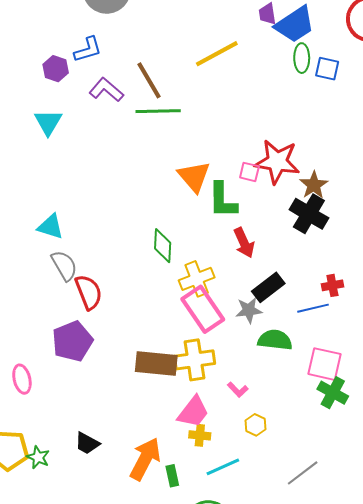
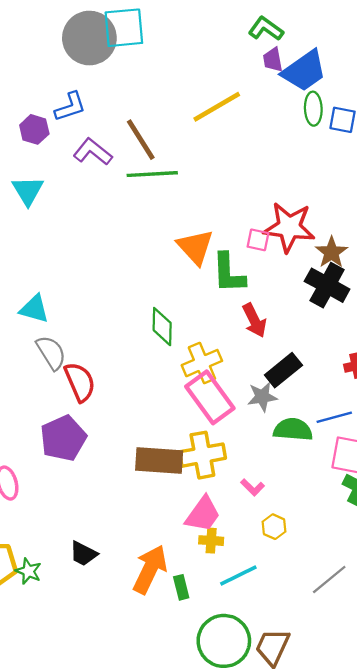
blue line: (313, 308) -> (334, 417), moved

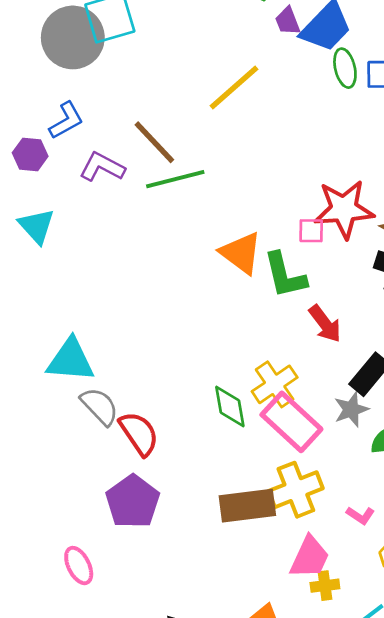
cyan triangle: (34, 309) -> (71, 360), size x1.4
green diamond: (162, 327) -> (230, 406), moved

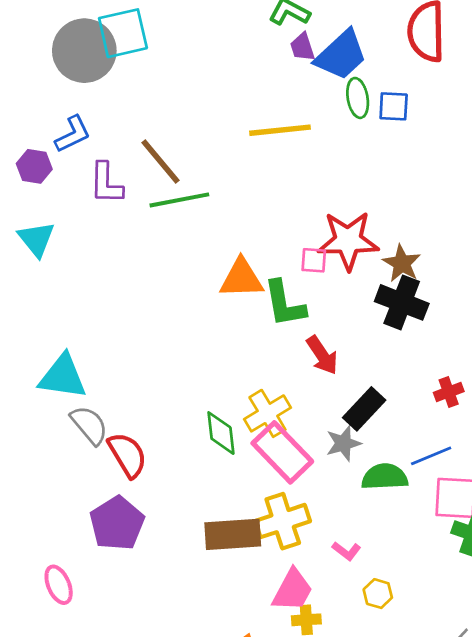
yellow line: (234, 88) -> (280, 130), moved, turned 32
purple L-shape: (102, 167) -> (106, 183), turned -120
orange triangle: (241, 253) -> (241, 279), turned -42

